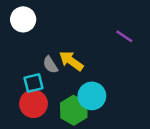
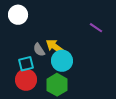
cyan circle: (92, 96) -> (62, 61), moved

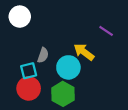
yellow arrow: (55, 47) -> (84, 52), moved
gray semicircle: (39, 50) -> (43, 55), turned -128

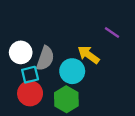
white circle: (20, 17) -> (21, 52), moved
gray semicircle: (43, 55) -> (45, 58), size x1.5

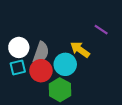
cyan square: (30, 75) -> (18, 68), moved
red circle: (30, 93) -> (41, 71), moved

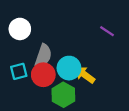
white circle: (19, 47) -> (20, 29), moved
yellow arrow: (80, 50) -> (85, 75), moved

